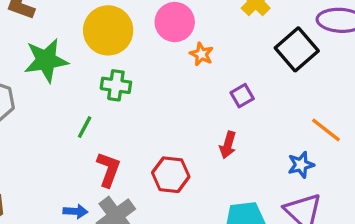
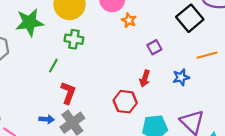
orange line: (326, 130) -> (207, 55), moved, turned -54
blue star: (301, 165) -> (181, 77), moved
red hexagon: (171, 175) -> (125, 102), moved

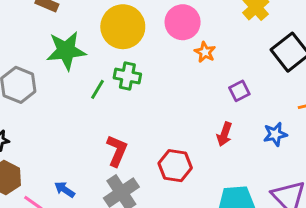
green line: (53, 66) -> (97, 89), moved
red hexagon: (125, 102) -> (175, 166), moved
blue arrow: (47, 119) -> (65, 190), moved, turned -152

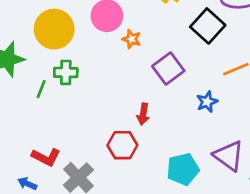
purple square: (239, 91) -> (168, 69), size x1.6
red arrow: (224, 134) -> (143, 114), moved
red L-shape: (117, 151) -> (46, 157), moved, turned 104

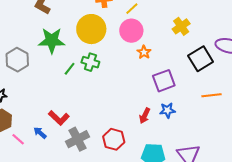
blue star: (207, 102) -> (167, 110), moved
red arrow: (143, 114) -> (145, 116), moved
red hexagon: (122, 145) -> (114, 139), moved

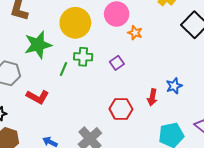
purple square: (164, 81) -> (117, 63), moved, size x0.6
red L-shape: (59, 118) -> (38, 97), moved
red hexagon: (114, 139) -> (121, 109), moved

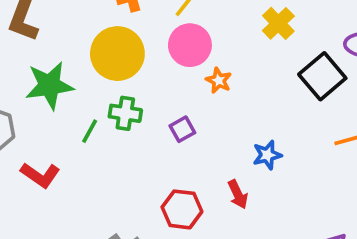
blue star: (174, 86) -> (267, 155), moved
red arrow: (152, 97) -> (238, 194), turned -42

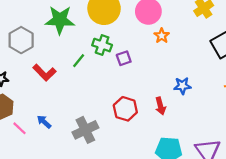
purple square: (182, 129) -> (124, 58), moved
green line: (90, 131) -> (79, 61), moved

